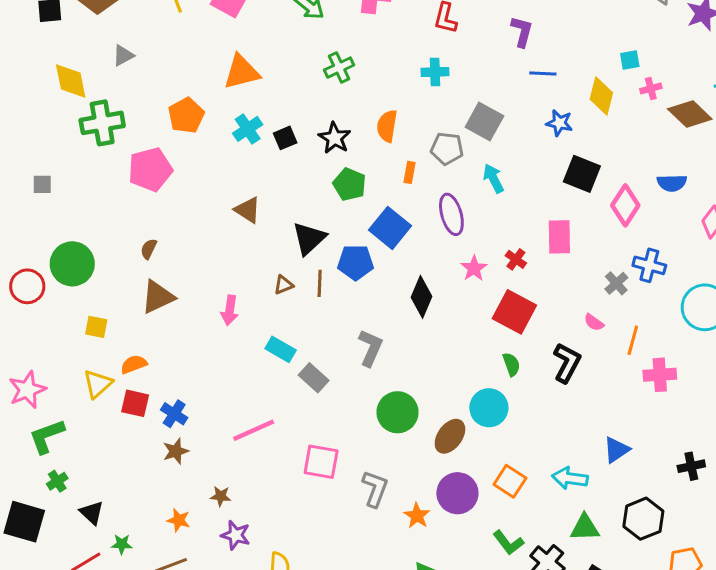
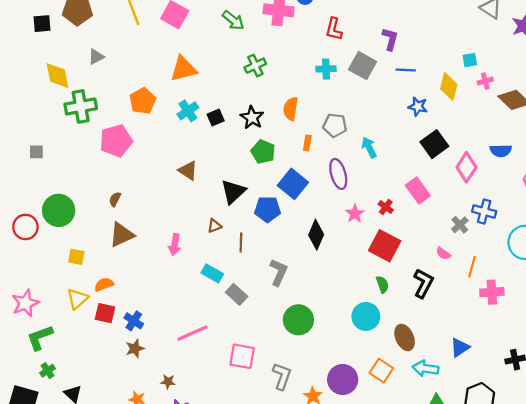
gray square: (484, 121) -> (363, 66), moved
black square: (582, 174) -> (434, 144), turned 32
pink rectangle: (559, 237) -> (418, 190), turned -35
brown line: (320, 283) -> (241, 242), moved
brown ellipse: (450, 436) -> (405, 337), moved, turned -60

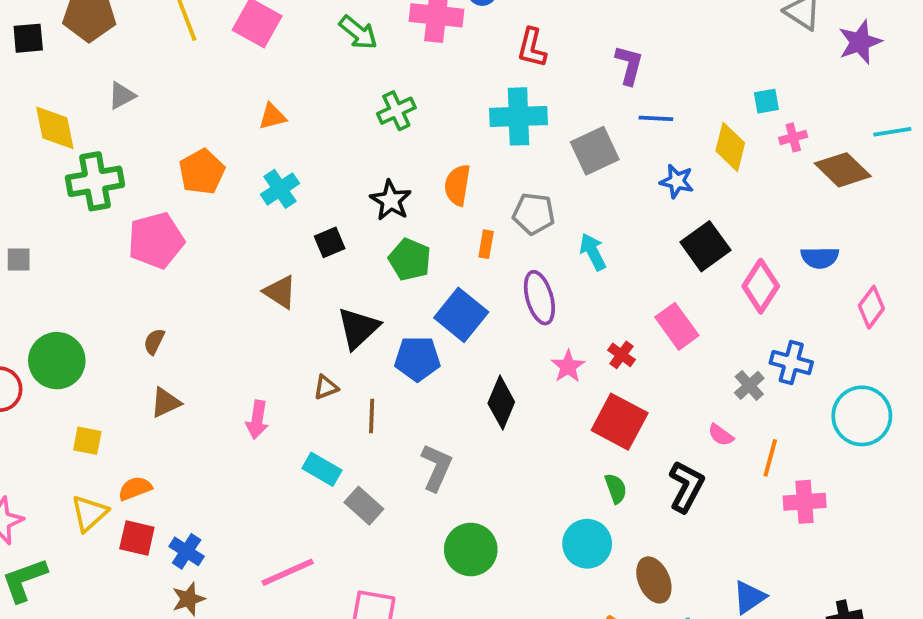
gray square: (363, 66) -> (595, 151), moved, turned 36
orange triangle: (183, 69) -> (272, 116), size x0.6
cyan cross: (326, 69) -> (518, 116), size x1.6
black square: (216, 118) -> (330, 242), moved
brown triangle: (122, 235) -> (166, 403), size x0.7

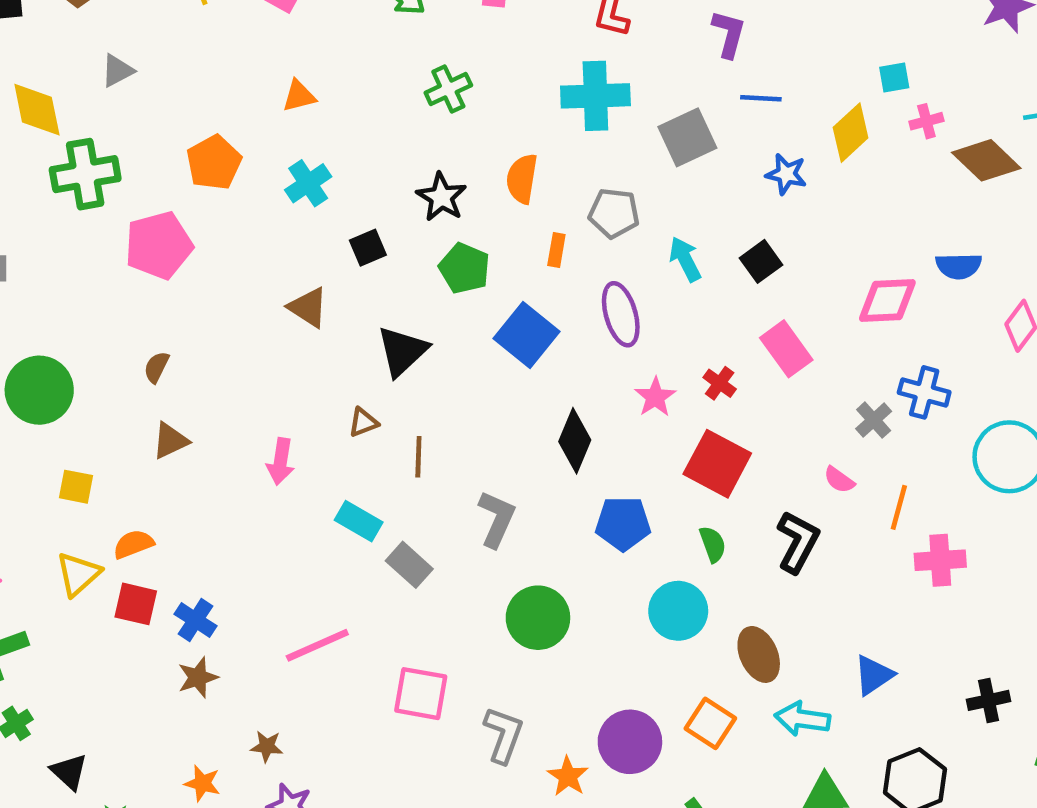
yellow diamond: (730, 147) -> (851, 133), turned 33
black square: (705, 246) -> (761, 261), moved, size x0.7
pink diamond: (761, 286) -> (887, 300), turned 54
blue pentagon: (417, 359) -> (623, 523), moved

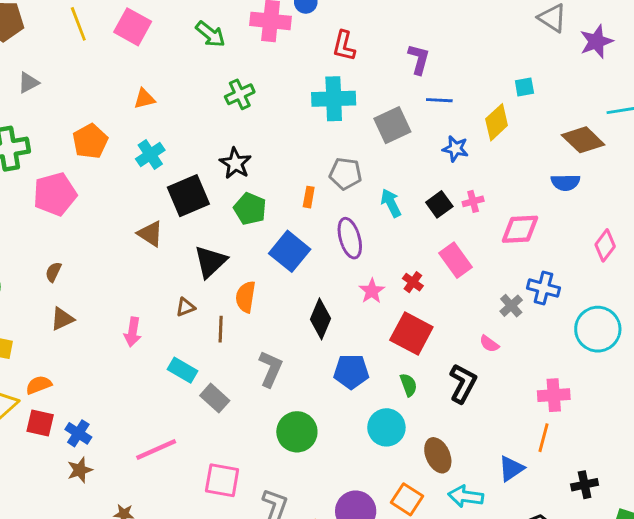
pink cross: (926, 121) -> (473, 201), moved
orange semicircle: (522, 179) -> (246, 297), moved
black square: (368, 248) -> (188, 196), size x1.8
blue semicircle: (959, 266) -> (565, 182), moved
orange line: (899, 507) -> (543, 438), moved

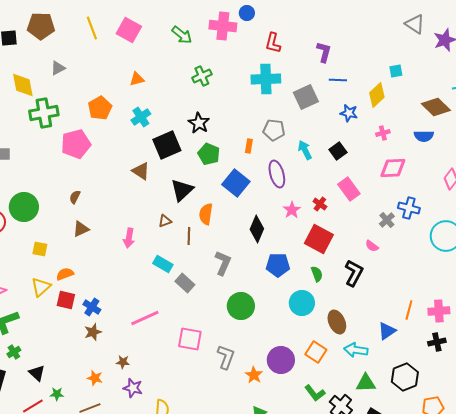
pink cross: (473, 201) -> (383, 133), moved
pink cross: (554, 395) -> (439, 311), moved

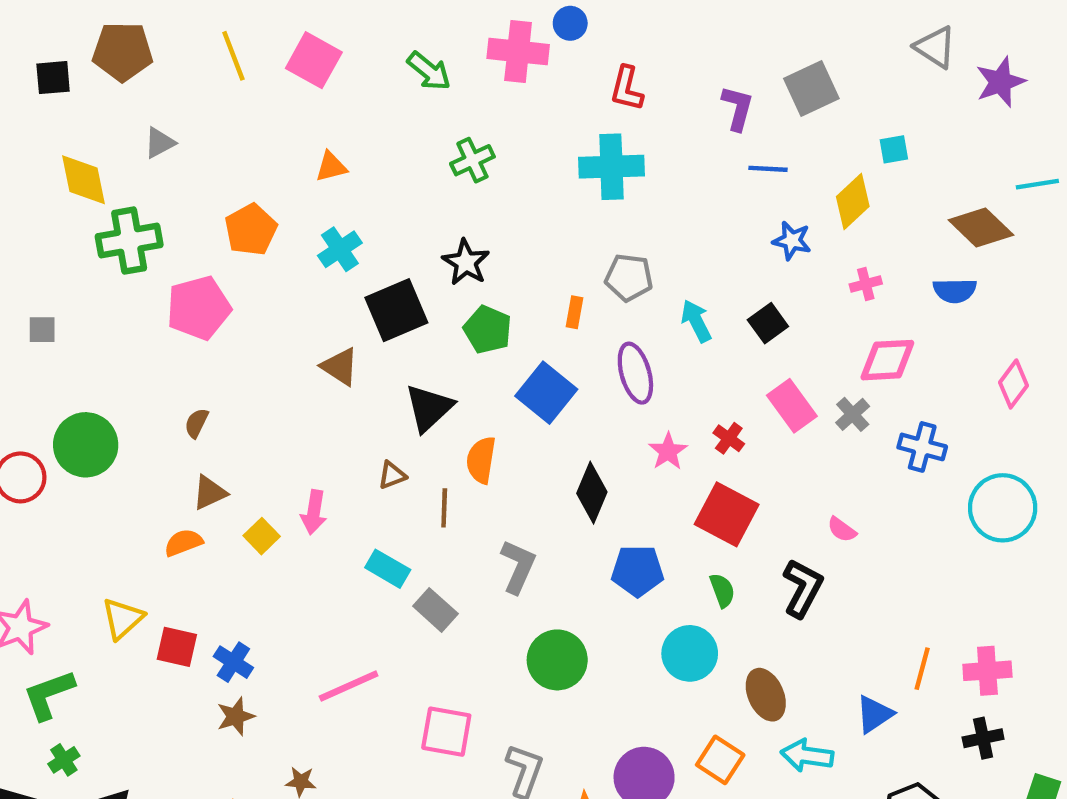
gray square: (306, 97) -> (811, 88), moved
gray cross: (387, 220) -> (853, 414), moved
yellow square: (40, 249) -> (262, 536), moved, turned 35
orange semicircle: (65, 274) -> (183, 543), moved

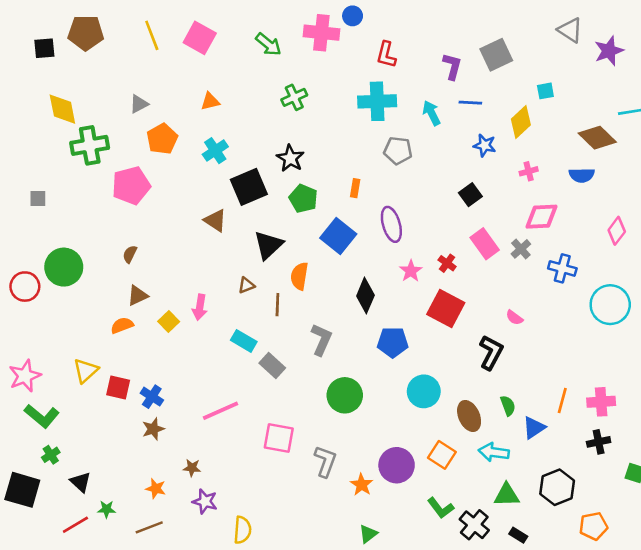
gray triangle: (160, 143) -> (139, 104), moved
gray pentagon: (629, 277) -> (398, 151), moved
cyan arrow: (696, 321) -> (432, 113), moved
green semicircle: (722, 590) -> (508, 406), moved
green L-shape: (49, 695) -> (42, 416), turned -120

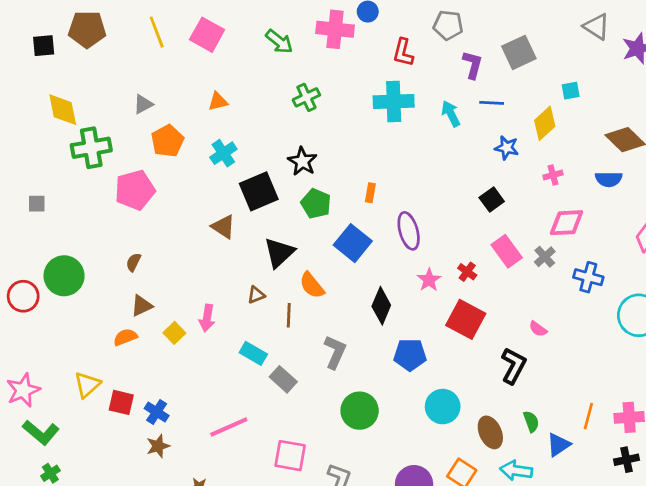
gray pentagon: (398, 151) -> (448, 25), moved
orange semicircle: (299, 276) -> (312, 285), turned -48

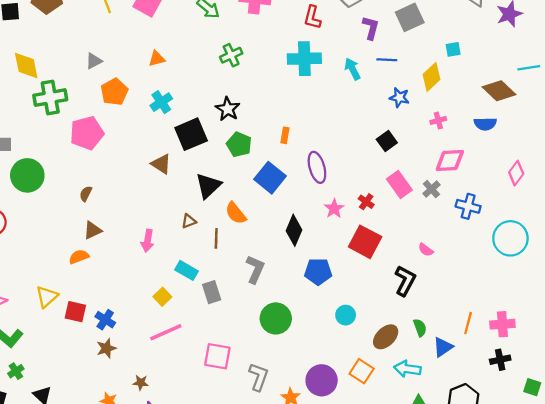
green circle: (64, 276) -> (27, 175), moved
yellow square: (174, 333) -> (162, 297), moved
gray rectangle: (283, 379) -> (212, 292), turned 30
cyan circle: (443, 407) -> (346, 315), size x0.7
brown ellipse: (490, 432) -> (386, 337), turned 70

